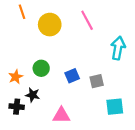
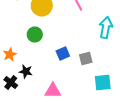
green circle: (41, 68) -> (35, 34), moved
black cross: (17, 107) -> (11, 82), turned 32

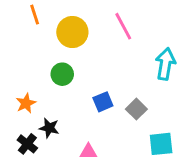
gray square: (86, 58) -> (136, 109), turned -32

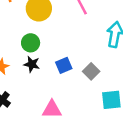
black star: (49, 128) -> (32, 64), moved

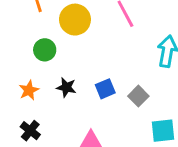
green circle: (31, 43) -> (45, 50), moved

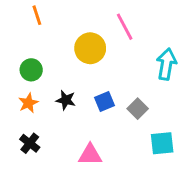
yellow circle: (75, 20) -> (90, 48), moved
green circle: (45, 50) -> (31, 70), moved

